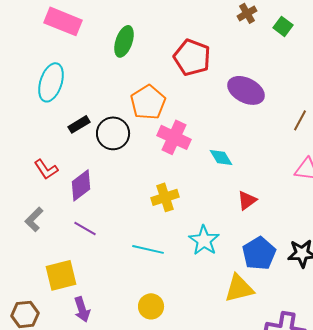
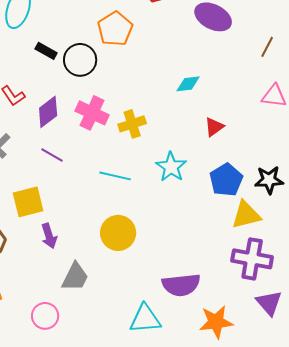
black rectangle: (79, 124) -> (46, 51), turned 60
pink cross: (174, 137) -> (92, 113), moved
cyan diamond: (221, 157) -> (188, 84), turned -65
yellow triangle: (239, 288) -> (246, 215), moved
yellow circle: (151, 306) -> (118, 233), size x1.4

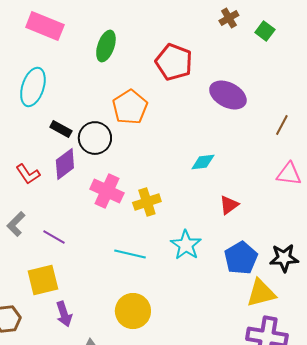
purple diamond: (48, 112) -> (65, 164), moved
purple line: (52, 155) -> (54, 237), moved

